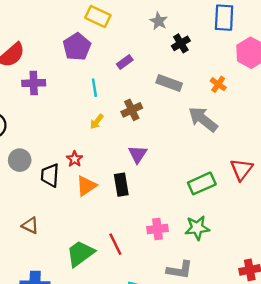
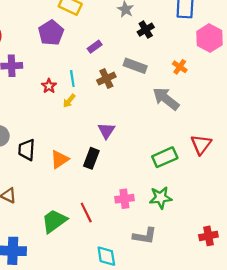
cyan line: (94, 88) -> (72, 79), moved
brown cross: (132, 110) -> (106, 79), moved
red star: (75, 159) -> (49, 86), moved
black rectangle: (121, 185) -> (91, 158), turned 30

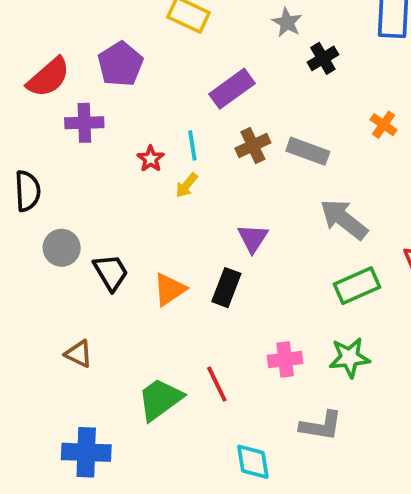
purple pentagon: (51, 33) -> (120, 64), moved
purple rectangle: (95, 47) -> (232, 89), size x1.6
gray rectangle: (135, 66) -> (308, 151), moved
gray arrow: (166, 99) -> (344, 219), moved
black trapezoid: (27, 150) -> (111, 272), turned 145

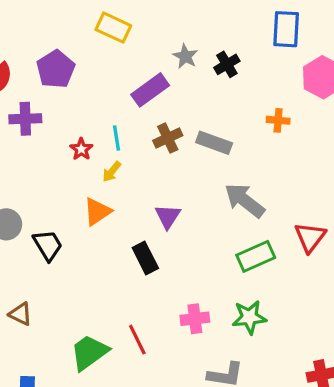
gray star: (287, 22) -> (185, 56), moved
orange cross: (384, 125) -> (278, 120), turned -30
black rectangle: (226, 288) -> (145, 258), turned -48
orange triangle: (170, 289) -> (97, 212), moved

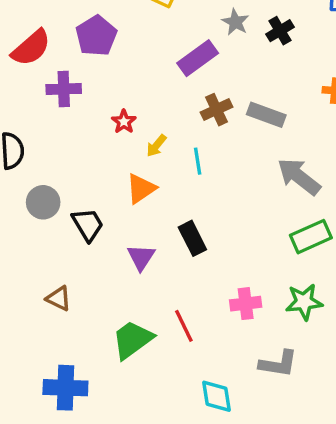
cyan line: (116, 138) -> (198, 161), moved
purple triangle: (168, 216) -> (141, 257), moved

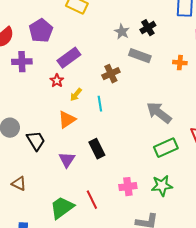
gray star: (235, 22) -> (122, 32), moved
purple rectangle: (198, 58) -> (69, 58), moved
gray rectangle: (266, 115) -> (140, 56), moved

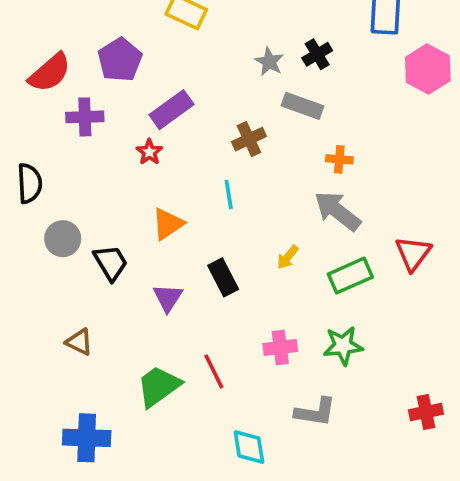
orange cross: (180, 63) -> (339, 159), moved
yellow arrow: (76, 95) -> (288, 257), moved

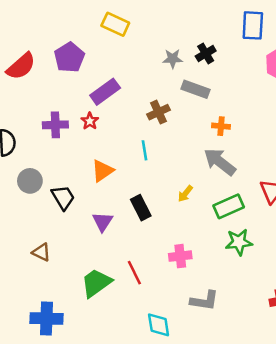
gray star: (269, 62) -> (173, 59), turned -30
purple cross: (85, 117) -> (55, 125), moved
green star: (343, 346) -> (239, 242), moved

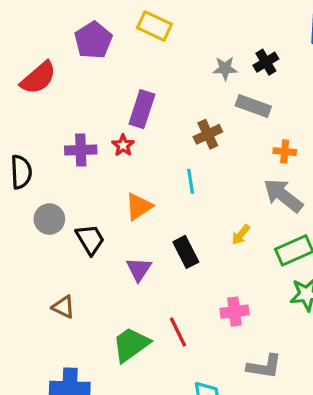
purple pentagon: (69, 57) -> (93, 40), moved
purple rectangle: (105, 92) -> (142, 109), turned -36

